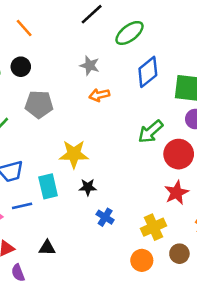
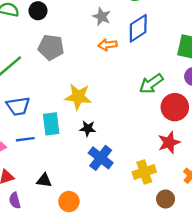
blue diamond: (148, 72) -> (138, 28), moved
blue cross: (105, 217) -> (101, 158), size x1.5
orange circle: (142, 260) -> (69, 202), moved

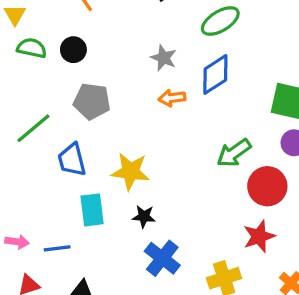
blue trapezoid: (18, 106) -> (72, 160), moved, turned 85
blue line: (25, 139) -> (57, 248), moved

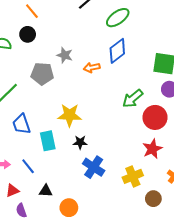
black circle: (73, 50) -> (28, 34), moved
gray star: (164, 58) -> (65, 55), moved
blue trapezoid: (72, 160) -> (21, 124), moved
blue line: (57, 248) -> (28, 166), turned 63

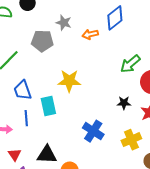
black star: (80, 142) -> (124, 103), moved
blue line: (28, 166) -> (26, 118), moved, turned 35
red triangle: (12, 190) -> (15, 155), turned -40
black triangle: (46, 191) -> (47, 155), size x1.5

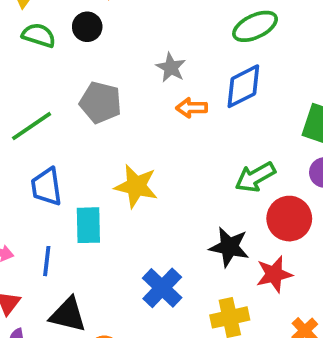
gray star: (64, 23) -> (171, 68), moved
black star: (124, 103) -> (229, 247), size x1.5
blue line: (26, 118) -> (47, 261), moved

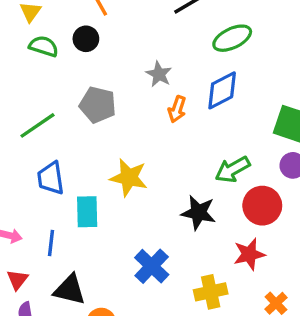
orange arrow: (192, 108) -> (177, 109), turned -70
black star: (229, 247) -> (198, 213), moved

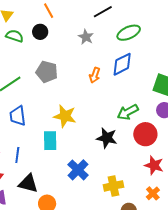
gray star: (159, 74) -> (86, 37), moved
cyan rectangle: (87, 212) -> (50, 141), moved
red star: (249, 254) -> (154, 165), moved, turned 30

